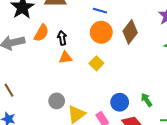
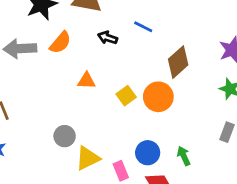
orange circle: (101, 32) -> (158, 97), moved
black arrow: (62, 38) -> (108, 38), moved, turned -72

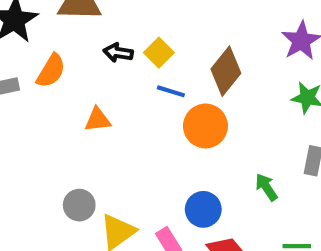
blue line: (143, 27) -> (171, 91), moved
yellow square: (126, 96) -> (159, 53), moved
green arrow: (184, 156) -> (266, 187), moved

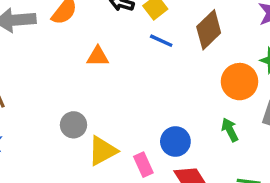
orange circle: (205, 126) -> (240, 82), moved

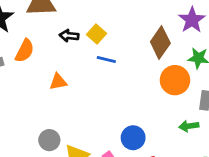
brown diamond: (209, 30) -> (160, 43), moved
green arrow: (230, 130) -> (189, 126), moved, turned -60

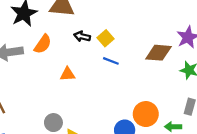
brown diamond: (160, 43) -> (159, 53), turned 52
orange circle: (175, 80) -> (146, 114), moved

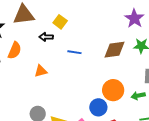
yellow square: (105, 38) -> (60, 22), moved
brown diamond: (159, 53) -> (114, 50), moved

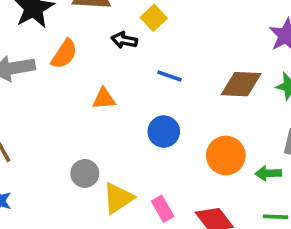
blue circle: (98, 107) -> (164, 132), moved

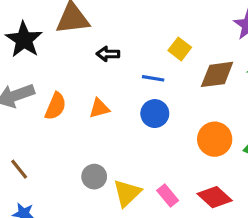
yellow square: (154, 18) -> (180, 49), moved
orange semicircle: (64, 54) -> (56, 106), moved
blue circle: (164, 132) -> (155, 114), moved

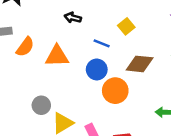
brown diamond: (217, 74) -> (140, 64), moved
orange triangle: (99, 108) -> (57, 56), size x1.5
orange circle: (215, 139) -> (115, 91), moved

